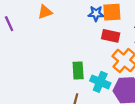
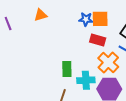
cyan cross: (100, 82) -> (86, 80), turned -30

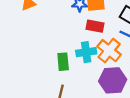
cyan cross: (86, 80) -> (86, 52), moved

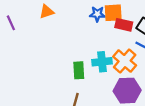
red rectangle: (95, 26) -> (124, 25), moved

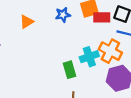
blue star: (97, 14) -> (63, 15), moved

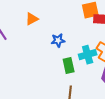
blue star: (63, 15) -> (58, 40), moved

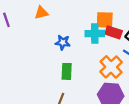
cyan cross: (88, 55) -> (95, 34), moved

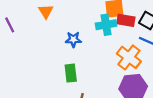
orange triangle: (41, 13) -> (46, 11), turned -40
green rectangle: (67, 71) -> (71, 73), moved

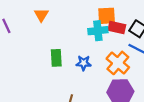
blue star: (73, 39) -> (84, 63), moved
green rectangle: (71, 73) -> (56, 58), moved

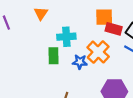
cyan cross: (98, 31) -> (66, 37), moved
orange cross: (118, 63) -> (98, 52), moved

